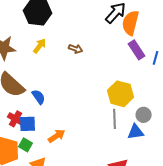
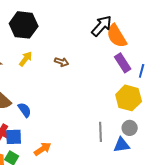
orange semicircle: (131, 23) -> (117, 36), turned -45
yellow hexagon: (121, 94) -> (129, 98), moved

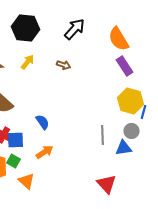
black arrow: (102, 26) -> (74, 29), moved
blue line: (142, 71) -> (144, 112), moved
blue semicircle: (25, 110) -> (42, 122), moved

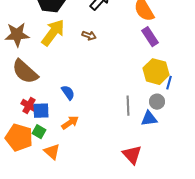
yellow arrow: (28, 62) -> (53, 33), size x1.8

